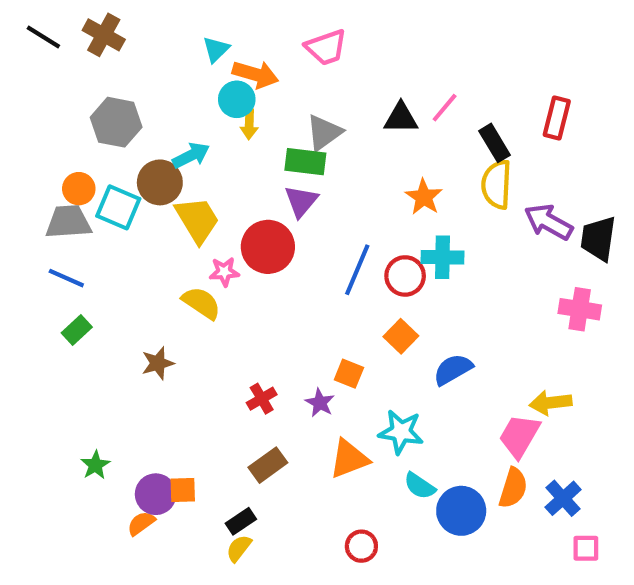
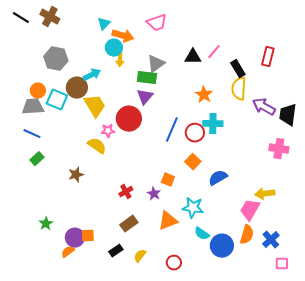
yellow semicircle: (239, 548) -> (140, 256), moved

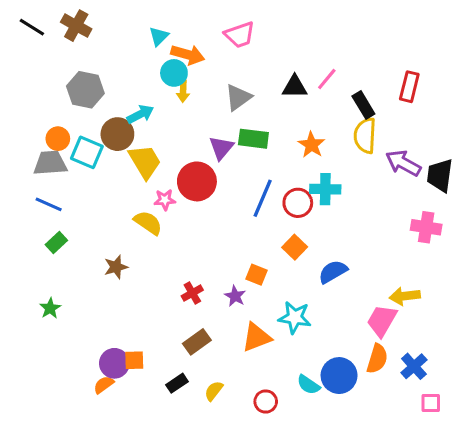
green rectangle: (147, 78) -> (253, 139), moved
green star: (46, 224) -> (50, 308), moved
cyan semicircle: (202, 234) -> (308, 385), moved

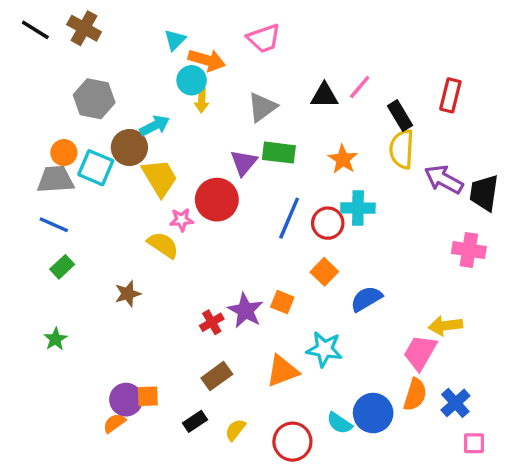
purple star: (235, 296) -> (245, 311), moved, size x1.5
red circle: (266, 402) -> (292, 442), size x1.5

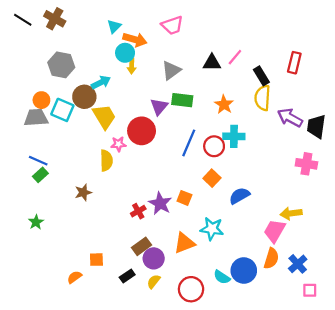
blue line: (54, 225) -> (38, 161), moved
yellow semicircle: (163, 245) -> (106, 161), turned 55
purple circle: (126, 400) -> (154, 258), moved

